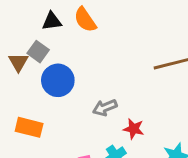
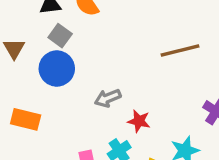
gray square: (38, 52) -> (60, 36), moved

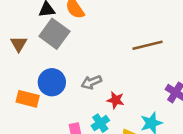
gray square: (60, 36) -> (54, 34), size x1.6
blue circle: (57, 68) -> (52, 82), moved

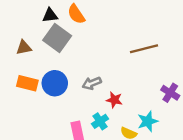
brown triangle: (19, 44) -> (24, 48), turned 49
orange rectangle: (28, 99) -> (27, 83), moved

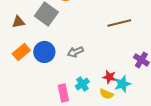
orange rectangle: (27, 83) -> (21, 52), turned -54
red star: (114, 100) -> (109, 77), moved

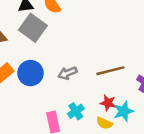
brown line: (119, 23) -> (110, 71), moved

